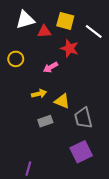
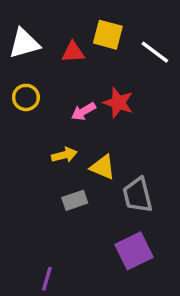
white triangle: (25, 20) -> (24, 43), moved
red star: (70, 48) -> (118, 103), moved

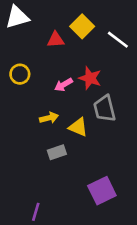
yellow square: (108, 35) -> (82, 26), turned 30
white triangle: (24, 43) -> (17, 17), moved
gray trapezoid: (137, 195) -> (105, 109), moved

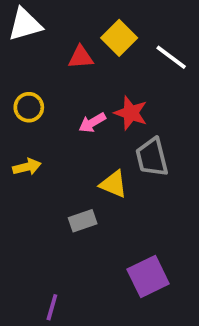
yellow arrow: (49, 118) -> (27, 167), moved

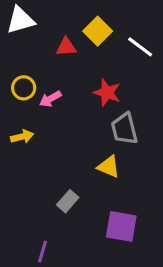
pink arrow: (92, 123) -> (50, 99), moved
yellow triangle: (113, 184) -> (109, 167), moved
gray rectangle: (83, 221) -> (68, 201), moved, turned -30
purple square: (148, 276) -> (121, 226), turned 36

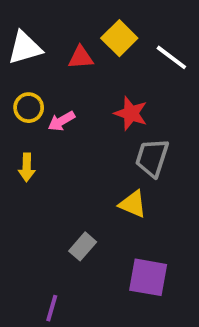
white triangle: (20, 20) -> (25, 48), moved
gray trapezoid: (124, 129) -> (152, 158), turned 32
yellow arrow: (22, 137) -> (27, 167), turned 105

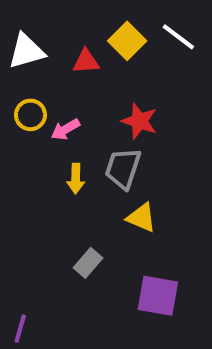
white line: (171, 57) -> (178, 37), moved
gray trapezoid: (152, 158) -> (123, 168), moved
yellow arrow: (27, 167) -> (76, 179), moved
purple line: (52, 308) -> (20, 329), moved

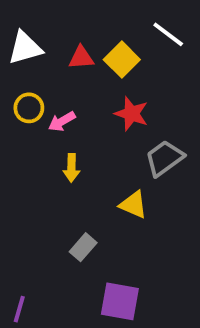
yellow square: (127, 41) -> (122, 60), moved
gray trapezoid: (123, 168) -> (164, 158), moved, turned 36
purple square: (158, 296) -> (120, 301), moved

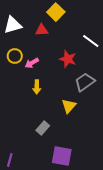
white line: (168, 34) -> (91, 41), moved
yellow square: (122, 60) -> (56, 12), moved
yellow triangle: (133, 205) -> (69, 106), turned 49

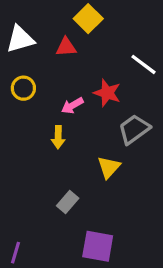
pink arrow: (32, 63) -> (72, 106), moved

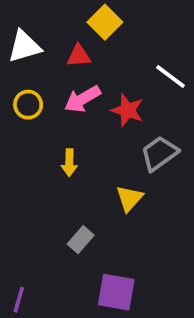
pink arrow: (72, 106) -> (82, 99), moved, size x1.4

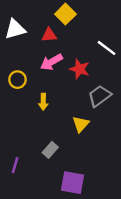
yellow circle: (28, 105) -> (17, 80), moved
purple line: (19, 300) -> (15, 165), moved

